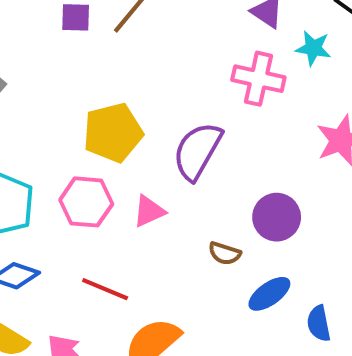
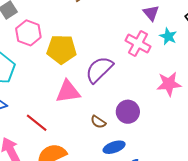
pink hexagon: (86, 202) -> (28, 33), moved
pink triangle: (149, 211) -> (68, 92), size x1.5

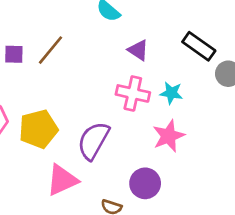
cyan star: (168, 36) -> (171, 93), moved
pink star: (169, 84) -> (169, 136), moved

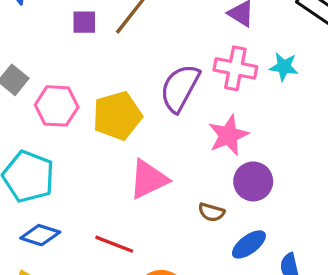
pink star: (169, 136) -> (228, 135), moved
purple semicircle: (93, 141) -> (180, 88), moved

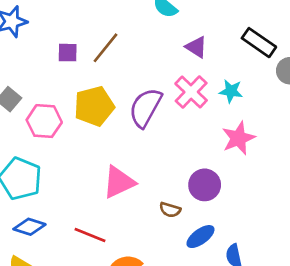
pink cross: (235, 68) -> (191, 92), turned 32
yellow pentagon: (117, 116) -> (94, 106), moved
pink star: (228, 135) -> (238, 138), moved

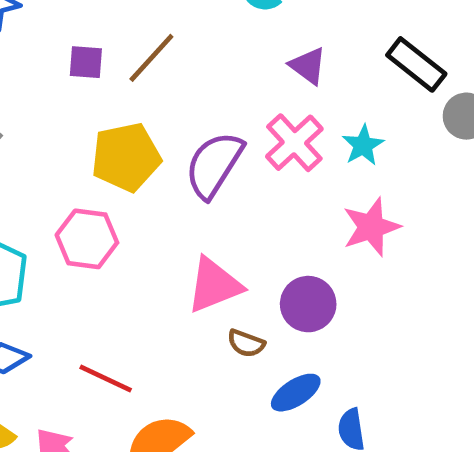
cyan star: (231, 91) -> (363, 145), turned 30
pink hexagon: (44, 121) -> (87, 239), moved
pink triangle: (119, 182) -> (214, 285), moved

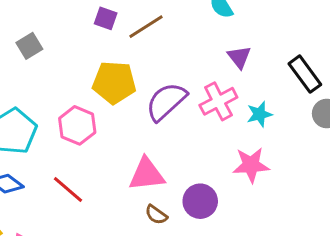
red line: (106, 379) -> (68, 189), moved

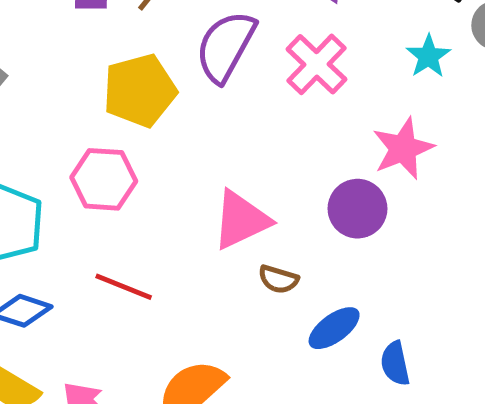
purple semicircle: (166, 102) -> (226, 46), moved
cyan star: (259, 114) -> (428, 56), moved
purple circle: (200, 201) -> (357, 209), moved

